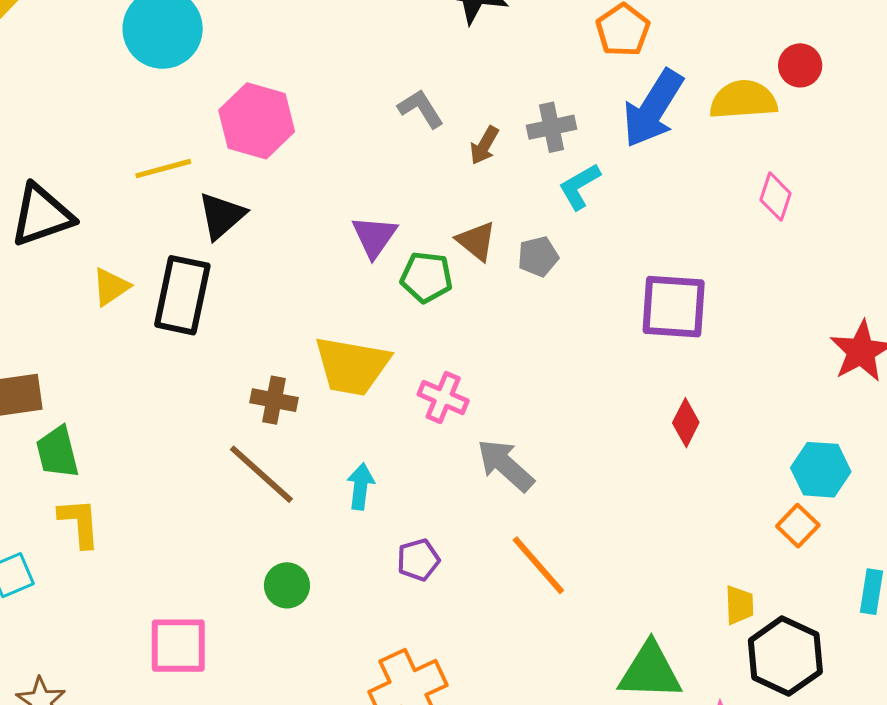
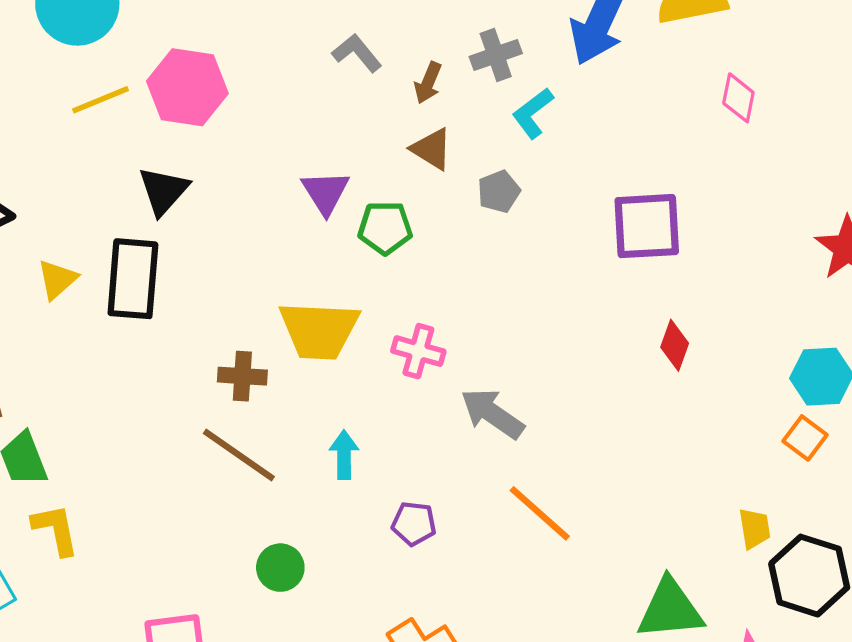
yellow line: (163, 169) -> (100, 100), moved
brown triangle: (476, 241) -> (432, 149), moved
purple pentagon: (418, 560) -> (414, 524), turned 30

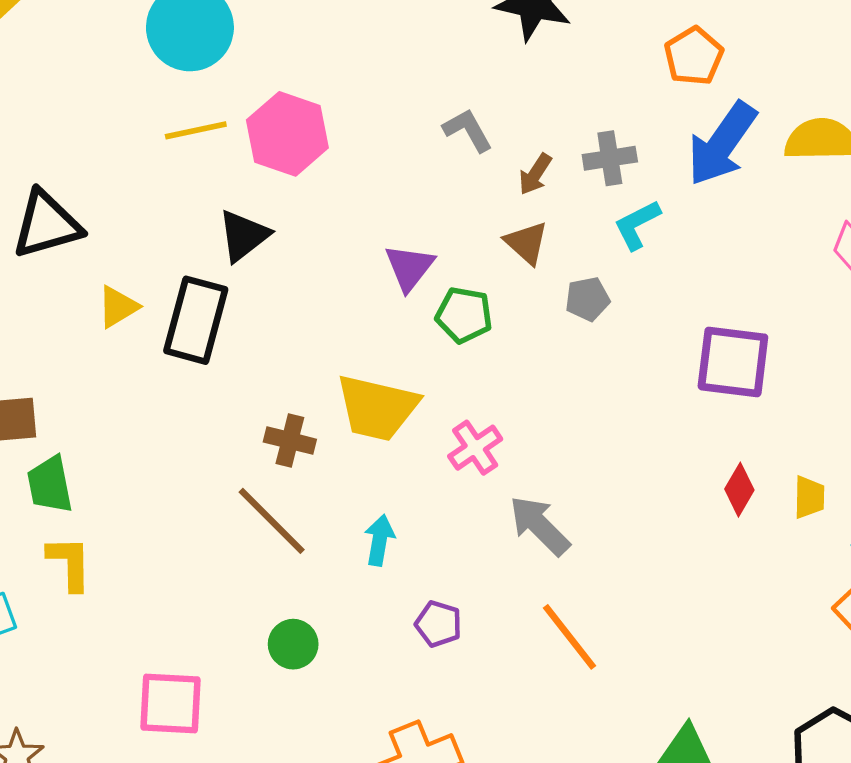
pink cross: (418, 351) -> (475, 448), turned 30
yellow trapezoid: (755, 528) -> (809, 497), moved

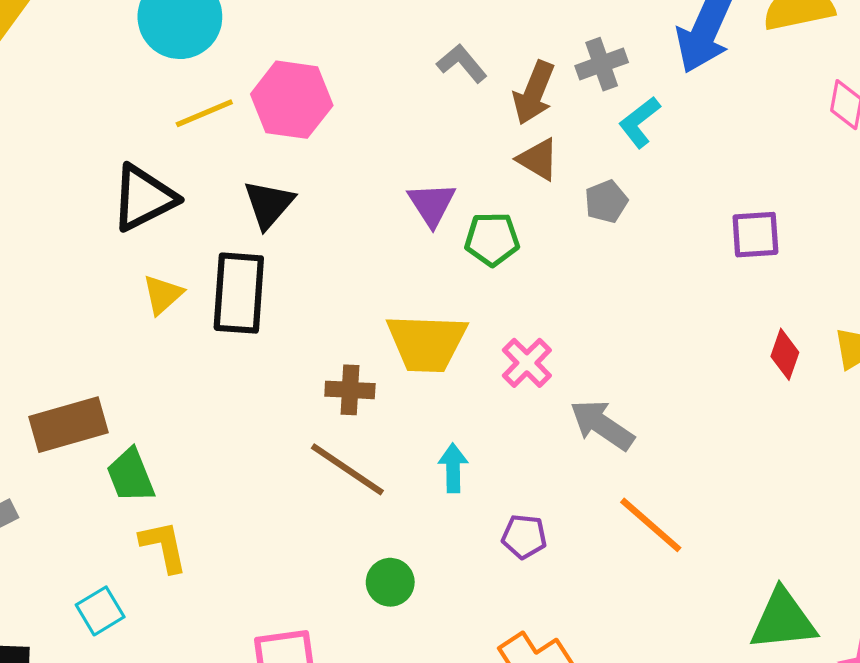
brown arrow: (535, 174) -> (534, 93), size x1.5
black triangle: (47, 224) -> (144, 198), moved
purple square: (733, 362) -> (755, 235), size x0.7

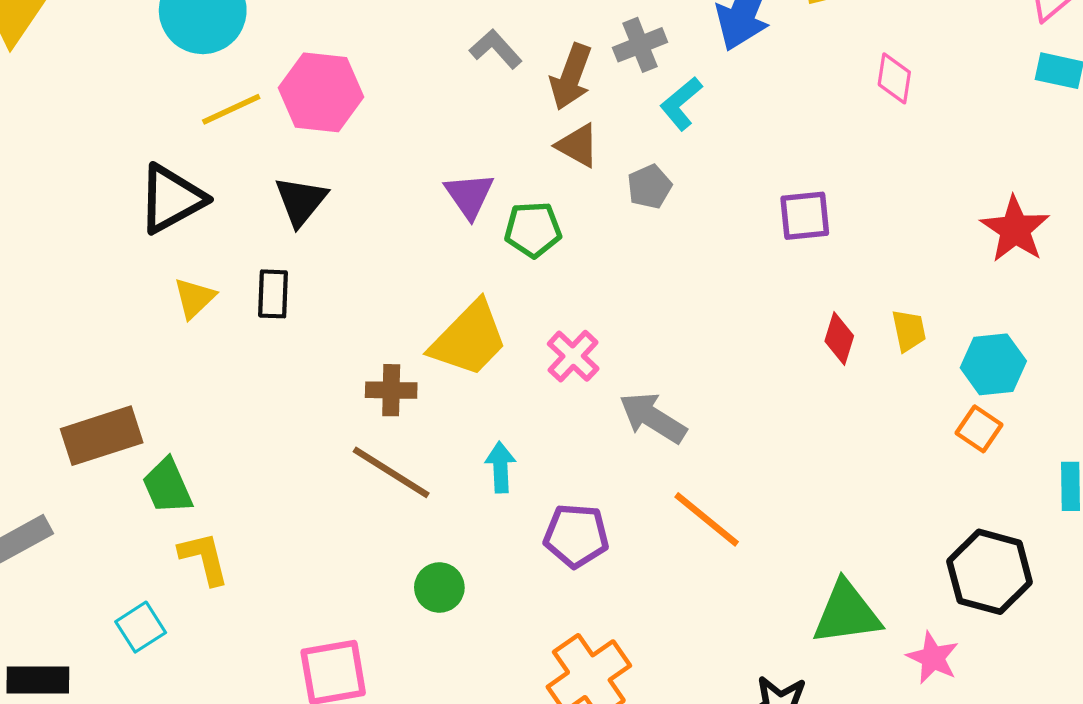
black rectangle: (239, 293) -> (273, 294), size x0.6
yellow trapezoid: (427, 343) -> (469, 339), turned -46
purple pentagon: (524, 537) -> (576, 536), size x1.4

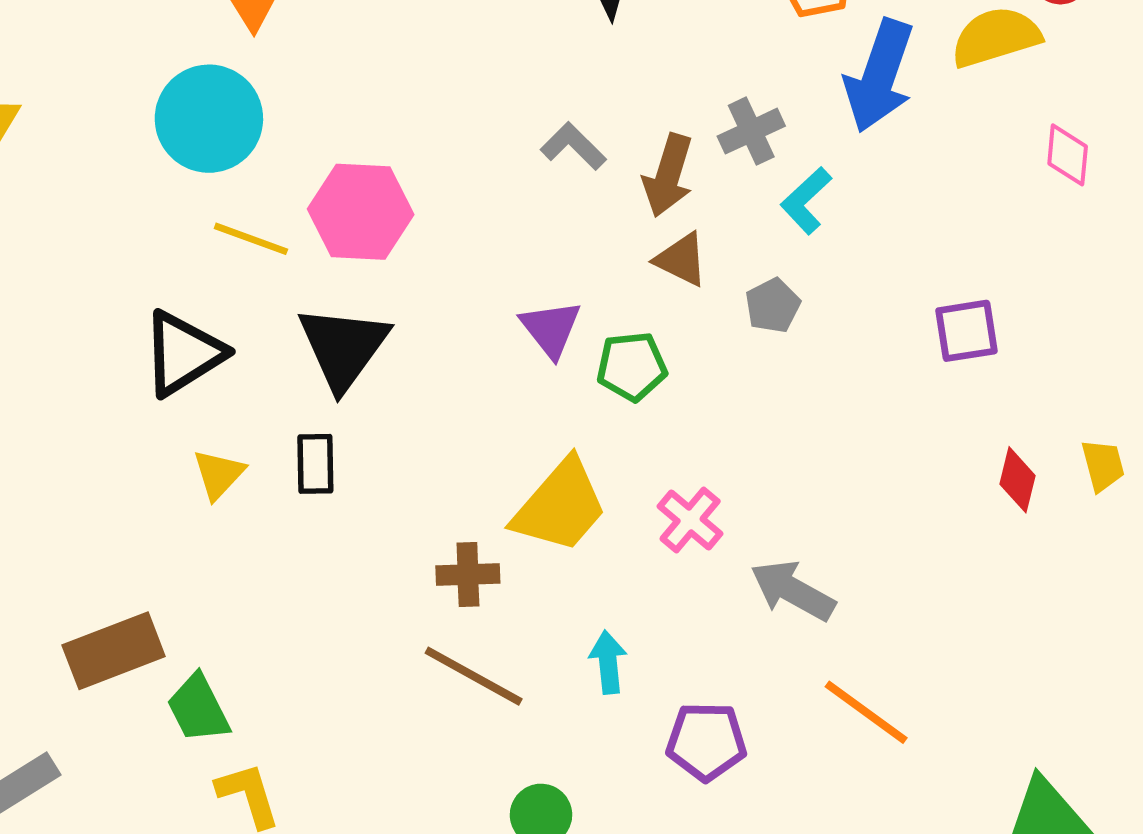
yellow line: (231, 109) -> (251, 239), turned 48
black triangle: (301, 201) -> (343, 347), size x1.4

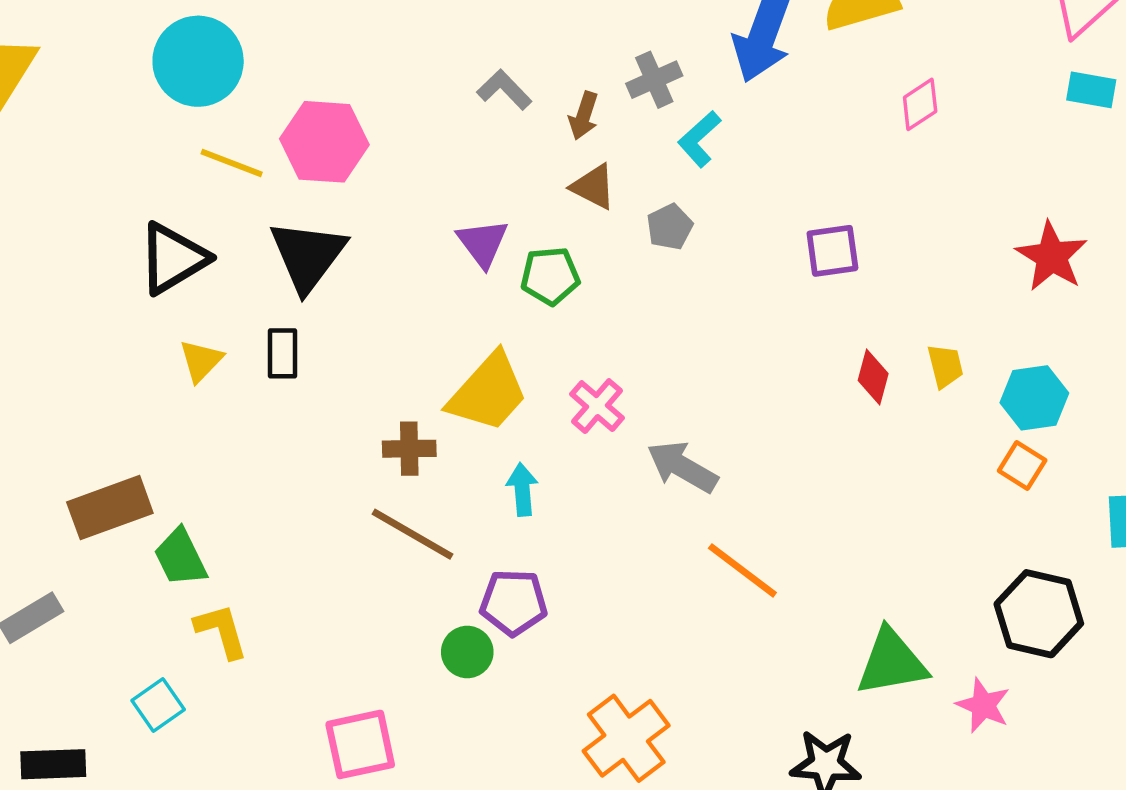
pink diamond: (1068, 155) -> (920, 104), turned 50
brown arrow: (668, 175) -> (584, 116), size x0.7
cyan arrow: (608, 662) -> (522, 489), moved
purple pentagon: (706, 741) -> (514, 602), moved

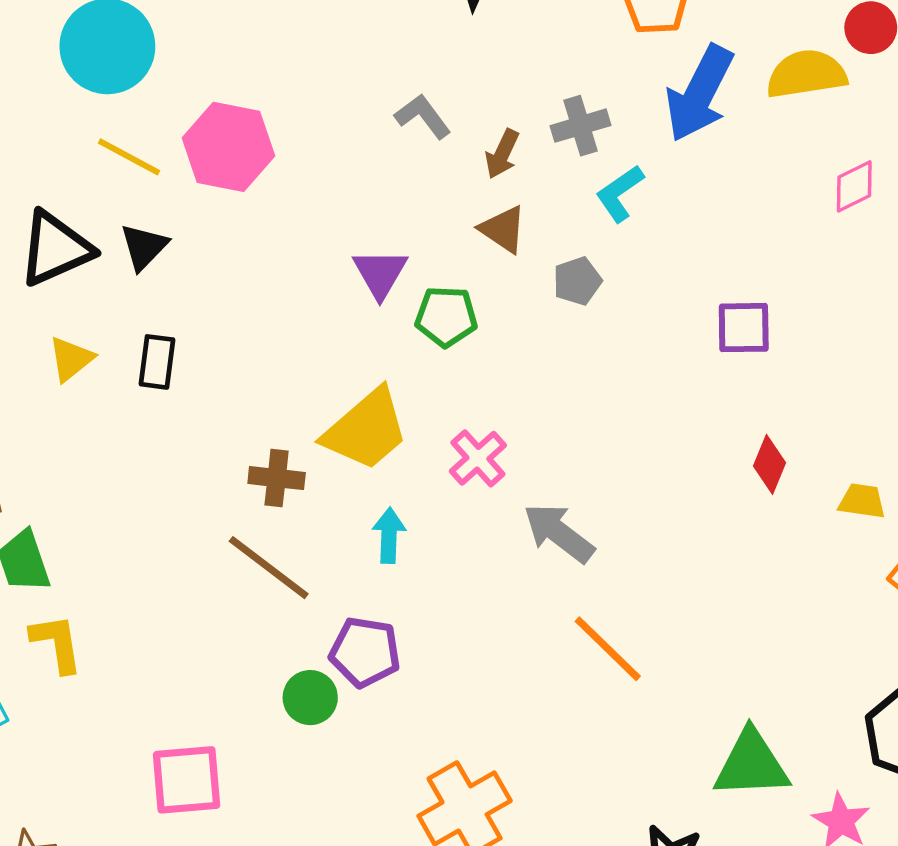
black triangle: (308, 256) -> (144, 247), moved, size x0.6
yellow trapezoid: (945, 366) -> (862, 501), moved, turned -75

